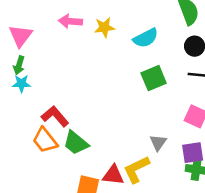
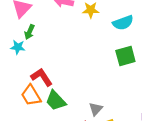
green arrow: (19, 65) -> (29, 32), moved
gray triangle: (158, 143) -> (96, 109), moved

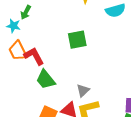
green square: (125, 56) -> (77, 40), moved
orange trapezoid: (31, 95) -> (18, 51), moved

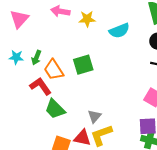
green arrow: (26, 12) -> (36, 58), moved
orange trapezoid: (18, 51) -> (54, 70), moved

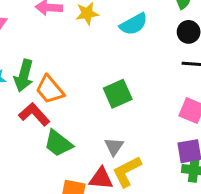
green arrow: (36, 58) -> (24, 76), size x1.5
green square: (83, 65) -> (118, 94), moved

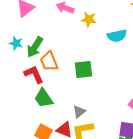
green square: (118, 94) -> (83, 69), moved

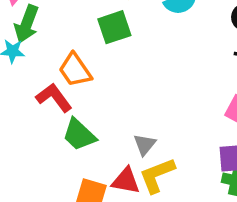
green arrow: (35, 47) -> (27, 24), moved
green square: (83, 69) -> (114, 27), moved

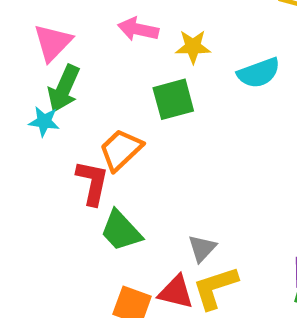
orange trapezoid: (75, 70) -> (121, 150), turned 78
red L-shape: (54, 98) -> (92, 183), turned 45

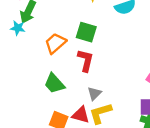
green square: (173, 99) -> (86, 32), moved, turned 30
red L-shape: (92, 183) -> (86, 60), moved

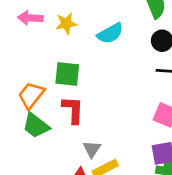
green trapezoid: (54, 84) -> (36, 126), moved

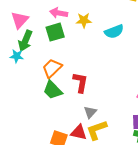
green square: (67, 74) -> (55, 32), moved, turned -30

